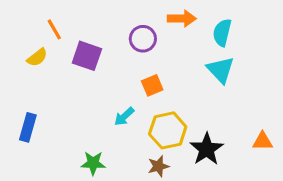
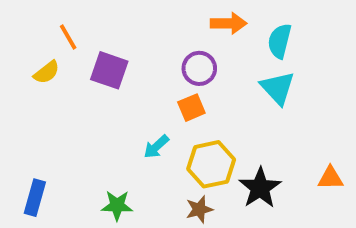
purple circle: (143, 39) -> (199, 68), moved
blue rectangle: (28, 127) -> (35, 198), moved

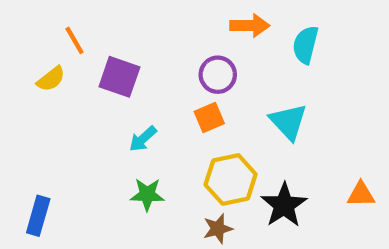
cyan triangle: (278, 88) -> (288, 122), moved
cyan arrow: (156, 147) -> (143, 139), moved
green star: (117, 205) -> (147, 194), moved

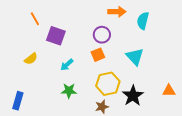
yellow semicircle: (51, 79) -> (31, 59), moved

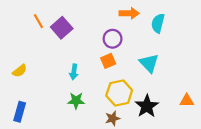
purple square: (56, 36) -> (62, 28), moved, turned 30
yellow semicircle: (31, 59) -> (20, 71), moved
cyan arrow: (67, 65) -> (74, 72), turned -40

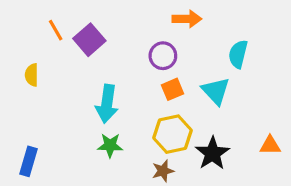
cyan semicircle: (158, 23) -> (238, 54), moved
orange square: (108, 61) -> (173, 89), moved
yellow semicircle: (20, 71) -> (32, 75), moved, turned 128
cyan arrow: (74, 72) -> (107, 104), size x1.6

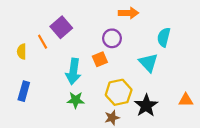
orange line: (56, 30) -> (43, 42), moved
orange square: (173, 89) -> (100, 59), moved
blue rectangle: (29, 161) -> (24, 91), moved

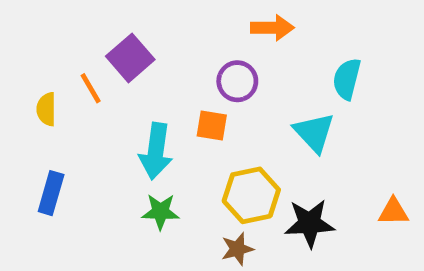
orange square: (100, 59) -> (212, 125), turned 32
black star: (146, 106) -> (310, 223), turned 30

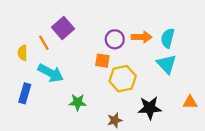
orange arrow: (272, 28) -> (142, 37), moved
cyan triangle: (314, 132) -> (166, 64), moved
cyan arrow: (156, 151) -> (51, 73), moved, turned -70
yellow hexagon: (251, 195) -> (123, 79), moved

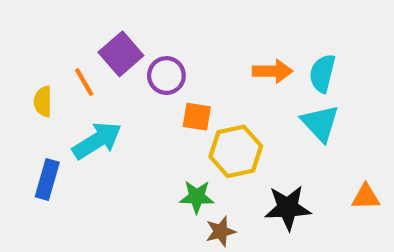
purple circle: (115, 39) -> (166, 76), moved
cyan arrow: (51, 73) -> (97, 141), turned -60
green star: (78, 102) -> (197, 197), moved

